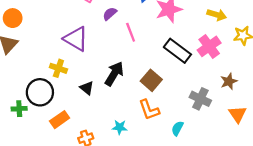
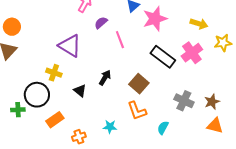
black arrow: (114, 74) -> (105, 78), size x0.7
brown star: (229, 81) -> (212, 102), moved
orange triangle: (238, 114) -> (215, 126), moved, turned -42

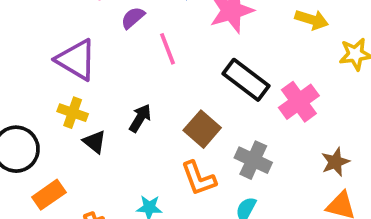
pink cross: (192, 53) -> (299, 102), moved
yellow cross: (54, 73) -> (73, 113), moved
gray cross: (184, 101) -> (253, 160), moved

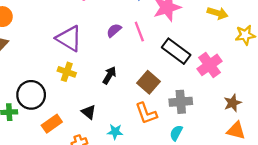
purple semicircle: (133, 18) -> (114, 30), moved
pink line: (168, 49) -> (139, 32), moved
black triangle: (95, 142) -> (89, 112), moved
gray cross: (253, 160) -> (181, 102), turned -30

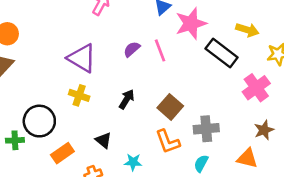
black rectangle: (176, 51) -> (222, 53), moved
pink cross: (210, 65) -> (256, 88), moved
orange triangle: (236, 131) -> (247, 158), moved

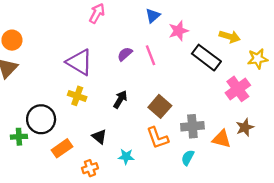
pink star: (191, 23) -> (178, 31), size x0.7
orange triangle: (247, 158) -> (222, 139), moved

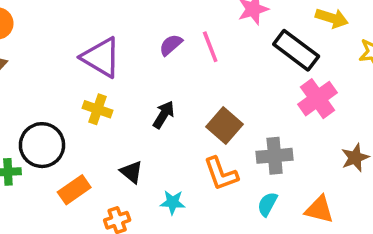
pink cross: (238, 89) -> (317, 99), moved
orange triangle: (222, 139) -> (319, 209), moved

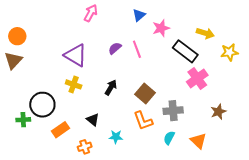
orange triangle: (319, 209) -> (198, 141), turned 30

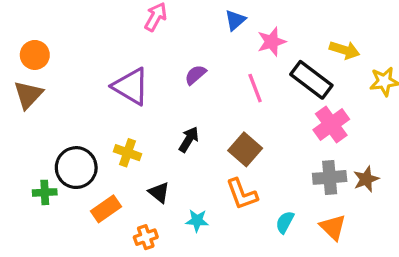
pink line: (137, 49) -> (255, 88), moved
yellow cross: (74, 84) -> (128, 153), moved
gray cross: (173, 111) -> (330, 177), moved

